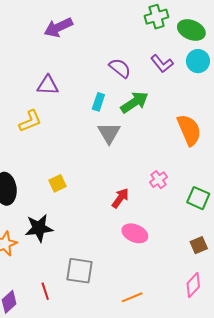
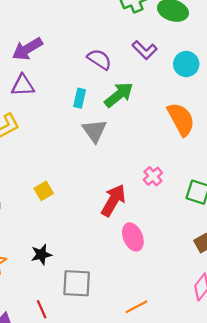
purple arrow: (58, 27) -> (27, 49), moved
cyan circle: (198, 61) -> (186, 64), moved
red arrow: (120, 198) -> (113, 200), size x1.4
black star: (39, 228) -> (41, 255), moved, size x0.7
pink ellipse: (135, 233) -> (133, 237), turned 50

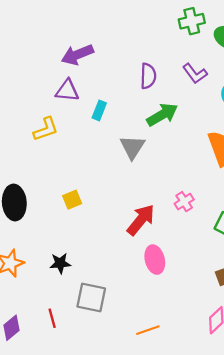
purple semicircle: (99, 59) -> (148, 76), turned 50
cyan rectangle: (80, 98) -> (99, 110), moved

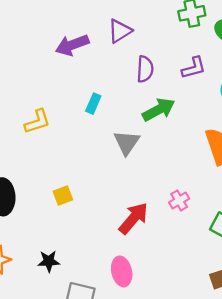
purple L-shape: (195, 74) -> (194, 68), turned -70
purple triangle: (67, 91) -> (120, 31), moved, turned -40
pink ellipse: (155, 260) -> (122, 271), moved

